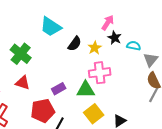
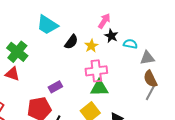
gray triangle: (151, 60) -> (147, 58), turned 42
red triangle: (23, 83) -> (12, 74), moved
green triangle: (86, 90) -> (99, 88), moved

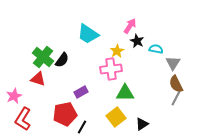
cyan trapezoid: (47, 25) -> (88, 34), moved
black semicircle: (71, 42) -> (62, 60), moved
gray triangle: (147, 58) -> (173, 63), turned -49
pink cross: (96, 71) -> (111, 69), moved

